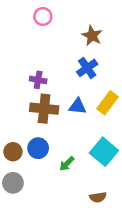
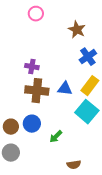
blue cross: (87, 68) -> (88, 57), moved
cyan square: (104, 152) -> (87, 112), moved
brown semicircle: (98, 197) -> (74, 165), moved

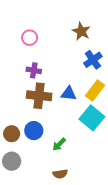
pink circle: (36, 14) -> (30, 38), moved
brown semicircle: (74, 165) -> (60, 174), moved

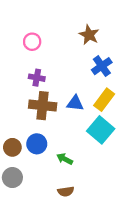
green arrow: (59, 144) -> (65, 159), turned 72

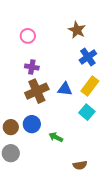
brown cross: (43, 106) -> (37, 91), turned -30
cyan square: (101, 130) -> (87, 112), size x0.7
brown semicircle: (66, 191) -> (80, 165), moved

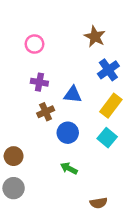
blue triangle: (65, 89) -> (73, 95), moved
brown cross: (37, 91) -> (46, 112), size x0.6
blue circle: (32, 124) -> (68, 133), moved

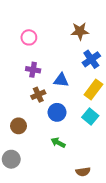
brown star: (95, 37) -> (80, 31), turned -30
brown circle: (14, 156) -> (19, 126), moved

